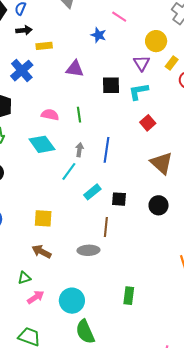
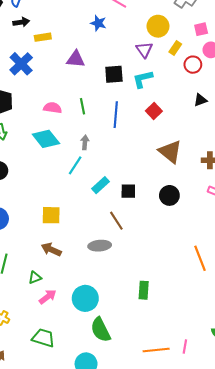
blue line: (107, 150) -> (116, 115), moved
brown line: (106, 227) -> (116, 221), turned -36

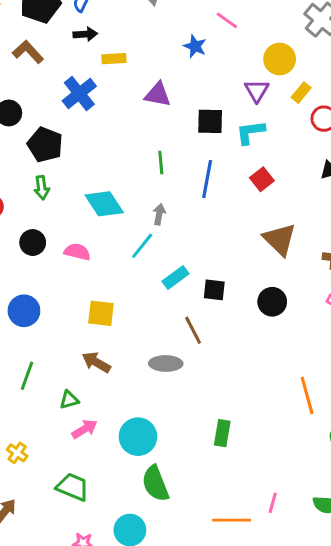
pink semicircle: (53, 108) -> (77, 252), moved
pink line: (185, 346) -> (273, 503), moved

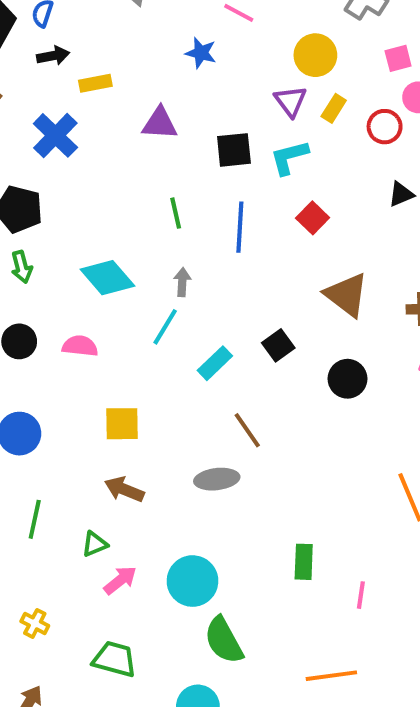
yellow rectangle: (301, 93) -> (334, 108), moved
black square: (214, 290) -> (278, 345), moved, turned -35
pink line: (273, 503) -> (361, 595), moved

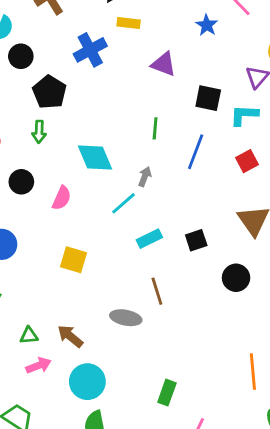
pink semicircle: (80, 346) -> (62, 198), turned 90
brown arrow: (124, 489) -> (70, 336), moved

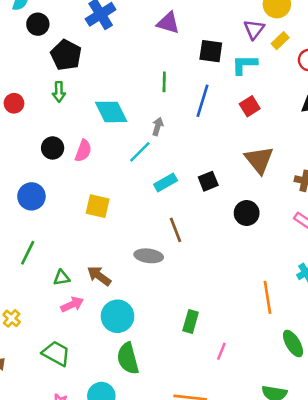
black circle: (21, 182) -> (53, 148), moved

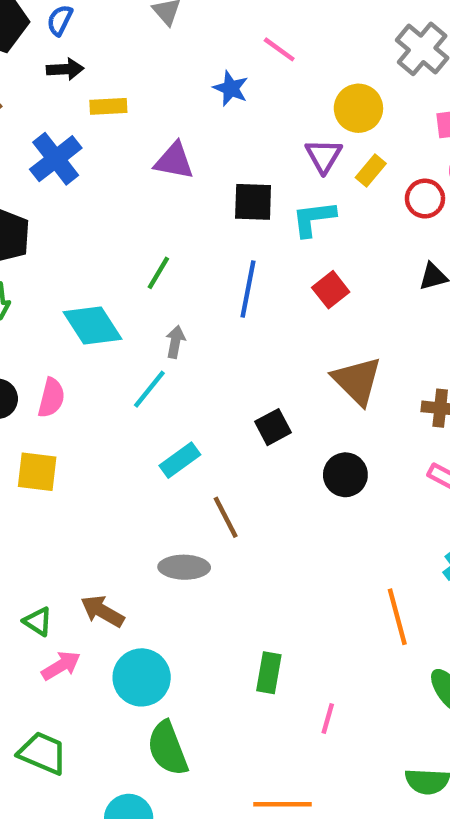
green line: (164, 82) -> (158, 273), moved, turned 36
cyan rectangle: (166, 183) -> (180, 460), moved
yellow square: (98, 206) -> (37, 472), moved
green triangle: (62, 278) -> (38, 621), turned 48

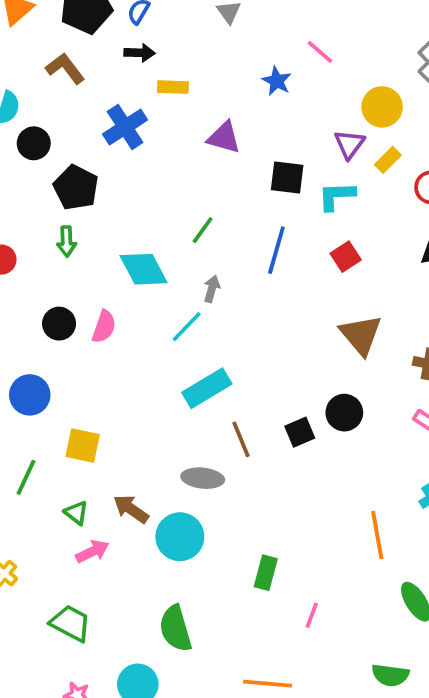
black square: (273, 427) -> (300, 432), moved
cyan rectangle: (180, 460) -> (207, 388), size x1.4
yellow square: (37, 472) -> (83, 446), moved
cyan circle: (142, 677) -> (180, 537), moved

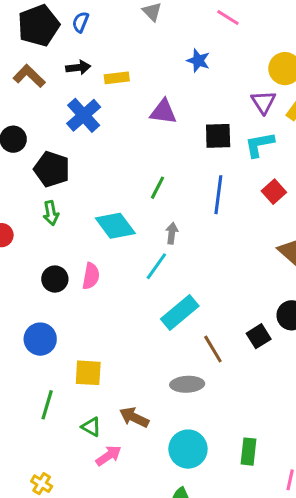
pink line: (320, 52) -> (228, 17), moved
black arrow: (140, 53) -> (78, 67), moved
cyan circle: (180, 537) -> (188, 449), moved

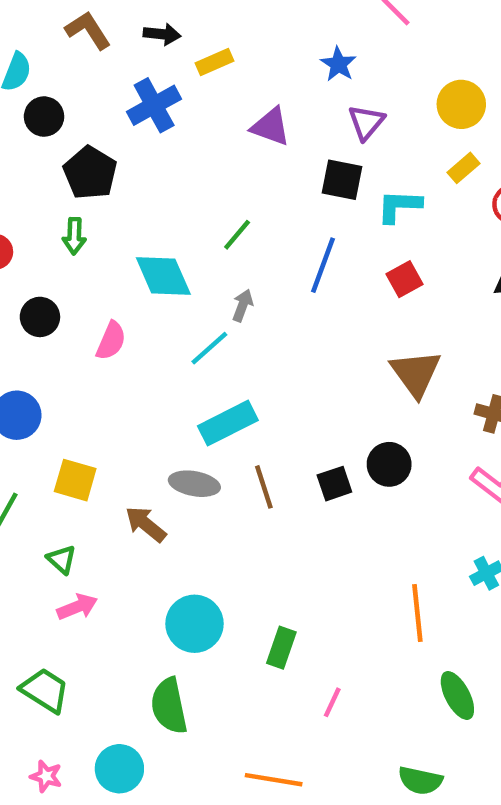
yellow rectangle: (117, 78) -> (214, 62), turned -30
purple triangle: (264, 102) -> (366, 122), moved
black circle: (55, 279) -> (40, 317), moved
gray ellipse: (187, 384) -> (194, 484), moved
brown arrow: (134, 417) -> (146, 524), moved

